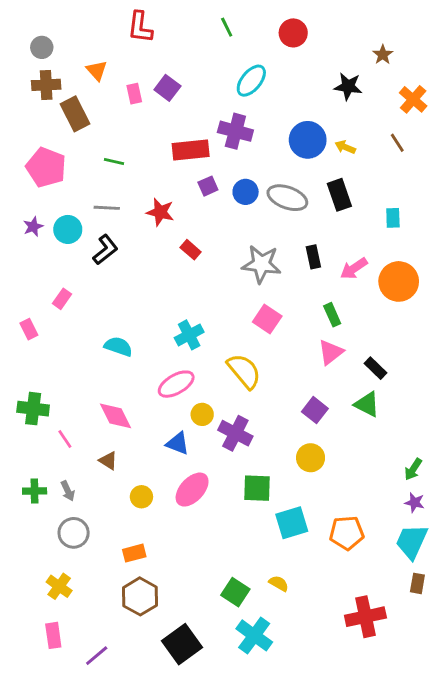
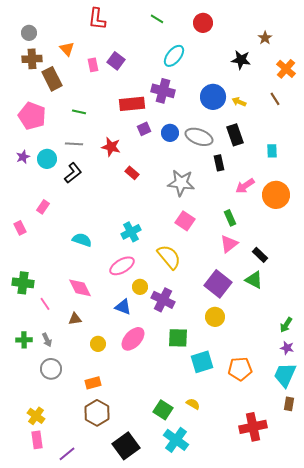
green line: (227, 27) -> (157, 19), turned -32
black rectangle: (313, 257) -> (219, 163), moved
purple square: (315, 410) -> (218, 284), size x1.5
brown triangle: (108, 461) -> (75, 319), turned -40
yellow cross: (59, 586) -> (36, 416), moved

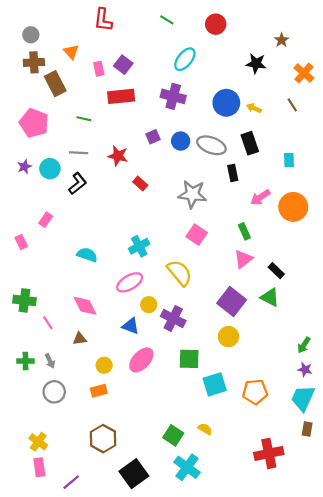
red rectangle: (132, 104) -> (121, 96), moved
orange rectangle: (93, 383) -> (99, 391), moved

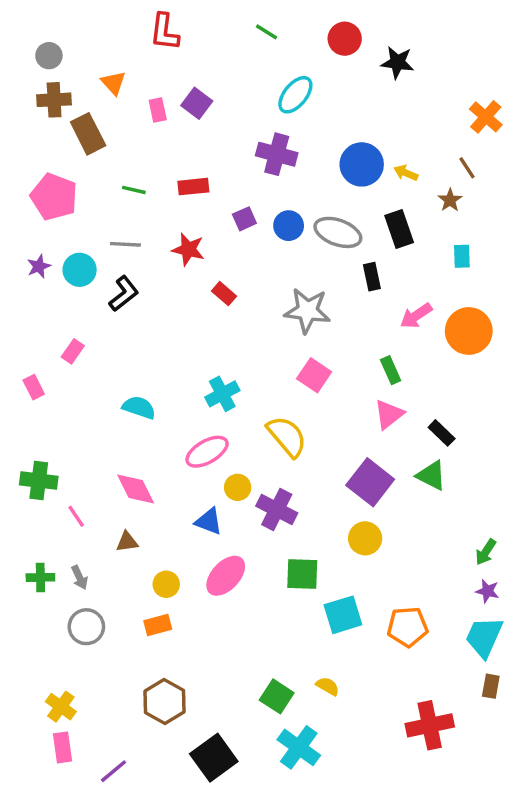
brown star: (282, 40) -> (450, 200), moved
black star: (256, 63) -> (397, 62), moved
red rectangle: (121, 96) -> (193, 187), moved, size x0.7

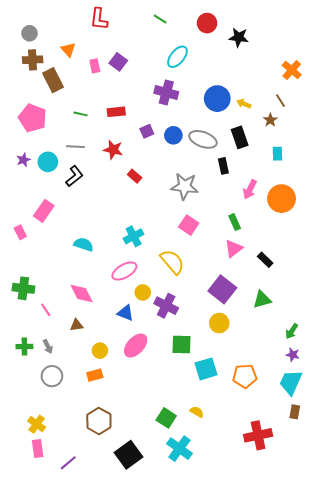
pink arrow: (416, 316) -> (250, 189), turned -30
pink rectangle: (73, 351) -> (44, 211), size x1.5
green triangle: (431, 475) -> (262, 300), moved, turned -42

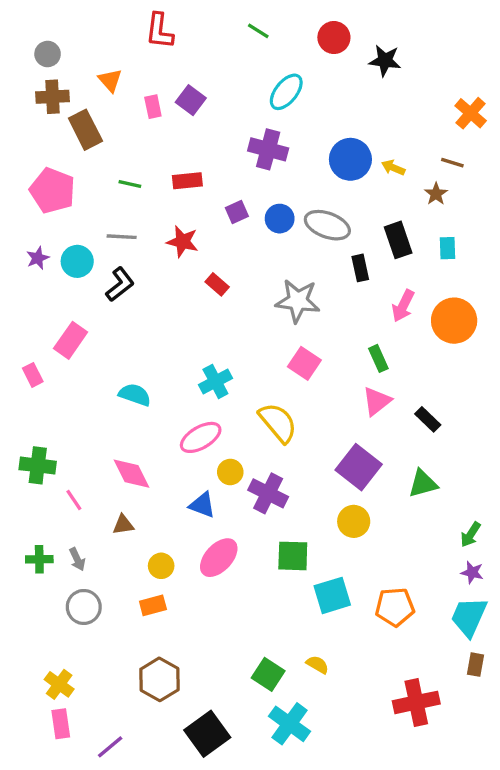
brown line: (280, 101) -> (452, 163), turned -40
black rectangle: (240, 137) -> (398, 240), moved

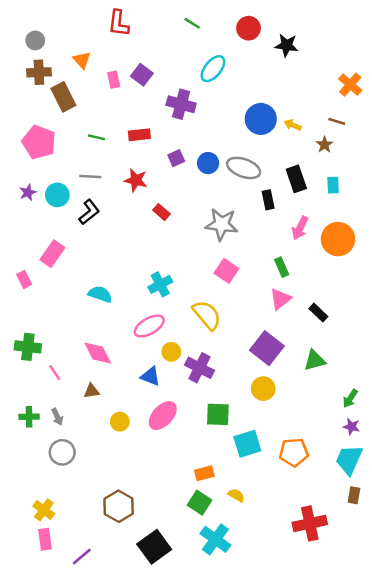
purple cross: (268, 149) -> (181, 104), moved
orange rectangle: (153, 605) -> (204, 473), moved

